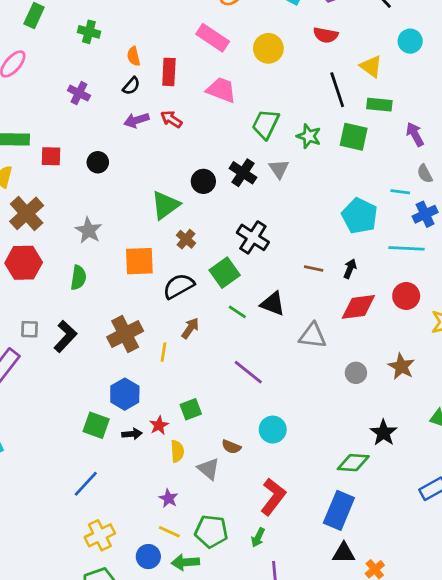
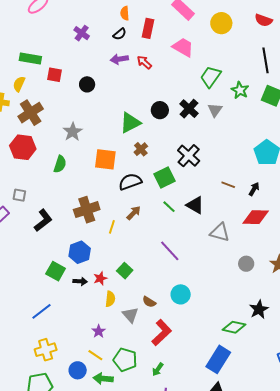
black L-shape: (65, 336) -> (43, 220), moved
green square: (191, 409) -> (125, 271), turned -35
red L-shape: (273, 497) -> (162, 333), moved

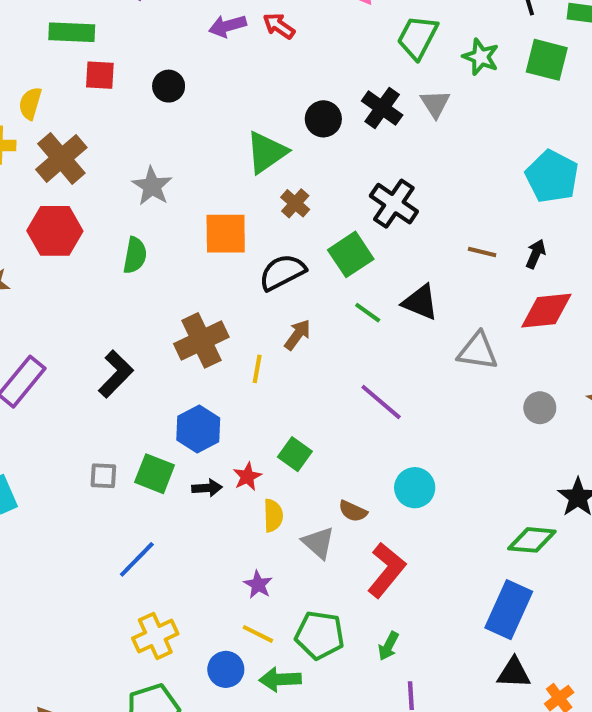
green rectangle: (30, 59) -> (72, 32), moved
gray square: (19, 195) -> (103, 476), moved

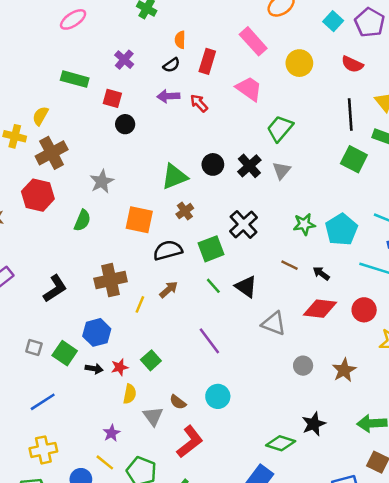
green star: (481, 57) -> (304, 224), moved, turned 30
red square: (100, 75) -> (112, 98), moved
black arrow: (536, 254) -> (321, 273), turned -90

